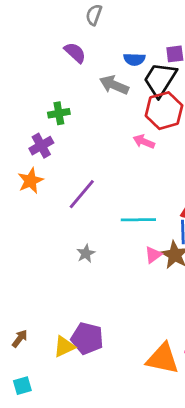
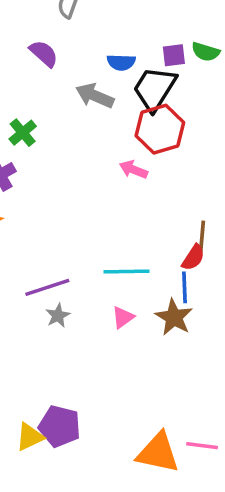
green cross: (59, 113) -> (23, 133), turned -30
purple line: (82, 194) -> (47, 287), moved, turned 32
pink triangle: (153, 255) -> (123, 317), moved

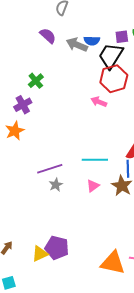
gray arrow: (95, 96) -> (77, 45), moved

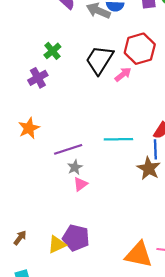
black trapezoid: (111, 56) -> (99, 60), moved
pink arrow: (99, 102) -> (123, 74), turned 119
orange star: (15, 131) -> (29, 128), moved
pink triangle: (93, 186) -> (80, 184), moved

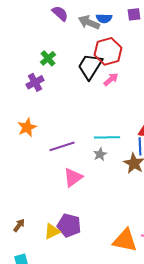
red hexagon: (140, 49) -> (108, 51), moved
gray star: (75, 167) -> (100, 154), moved
pink triangle: (80, 184) -> (73, 177), size x1.5

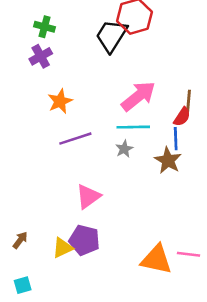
green cross: (48, 58) -> (45, 27), moved, turned -35
pink arrow: (111, 79) -> (138, 96), moved, size x1.8
orange star: (27, 127) -> (60, 101), moved
pink triangle: (73, 177) -> (88, 196), moved

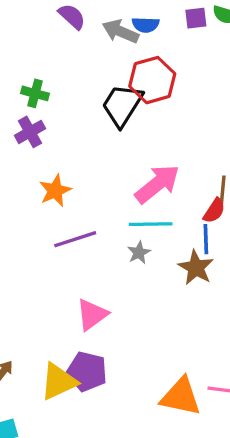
yellow triangle: (63, 248) -> (58, 382), size x1.4

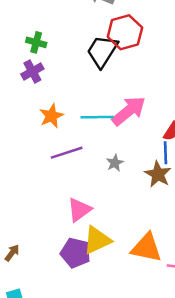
cyan line: (151, 224) -> (97, 117), moved
yellow triangle: (58, 382) -> (97, 240), moved
orange triangle: (181, 397) -> (146, 248), moved

